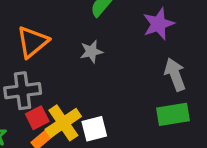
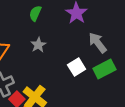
white square: (94, 129) -> (77, 67), moved

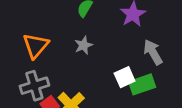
green rectangle: (104, 69) -> (142, 84), moved

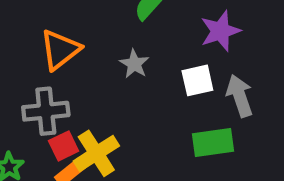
gray star: (83, 45) -> (134, 64), turned -30
white square: (125, 77) -> (197, 80), moved

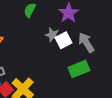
gray star: (134, 64) -> (52, 35), moved

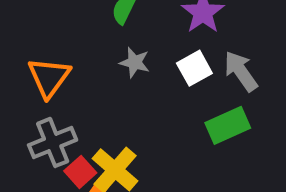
gray star: (52, 35) -> (135, 62), moved

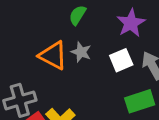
orange triangle: (49, 77) -> (53, 55), moved, turned -44

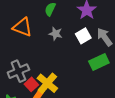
orange triangle: (53, 55) -> (22, 27), moved

